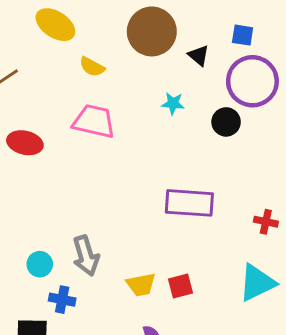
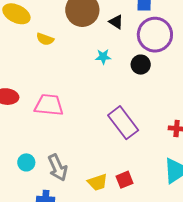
pink trapezoid: (94, 121) -> (49, 105), moved
purple rectangle: (189, 203) -> (123, 123), turned 56
cyan circle: (40, 264) -> (26, 162), moved

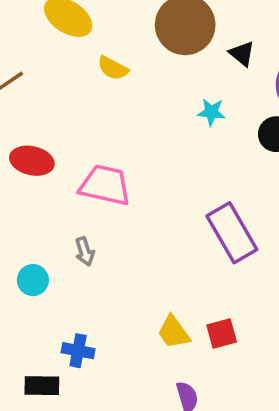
cyan circle: (26, 162) -> (33, 280), moved
gray arrow: (58, 168) -> (85, 251), moved, size x0.6
yellow trapezoid: (98, 182) -> (174, 332), turned 65

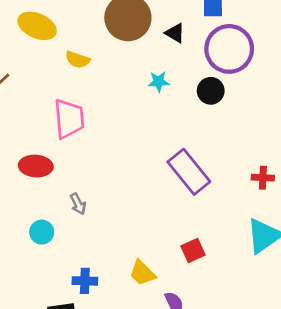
red ellipse: (32, 161) -> (36, 166), moved
pink trapezoid: (105, 185) -> (69, 119), moved, turned 81
yellow trapezoid: (174, 332) -> (142, 273), moved

